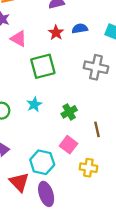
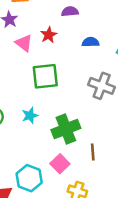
red star: (56, 33) -> (49, 35), moved
green cross: (69, 112) -> (66, 129), size x1.6

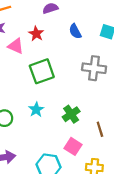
blue semicircle: (91, 42) -> (75, 31), turned -104
green cross: (66, 129) -> (71, 114), size x0.7

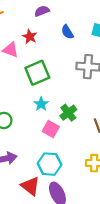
cyan star: (36, 110) -> (41, 104), moved
pink square: (73, 146) -> (51, 129), moved

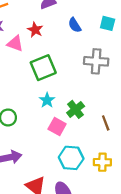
cyan hexagon: (49, 164) -> (71, 158), moved

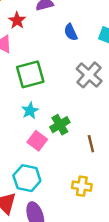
red star: (35, 30) -> (17, 20), moved
gray cross: (96, 61) -> (89, 75), turned 30
cyan hexagon: (71, 158) -> (27, 178), moved

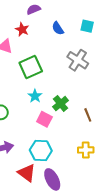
red star: (17, 20) -> (22, 29), moved

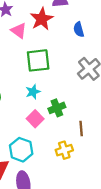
red star: (22, 29) -> (42, 19), size x1.5
yellow cross: (86, 150) -> (64, 150), moved, turned -35

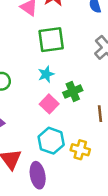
cyan hexagon: (21, 150) -> (51, 141), moved
yellow cross: (64, 150) -> (80, 150), moved, turned 35

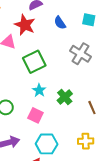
pink square: (49, 104) -> (35, 115), moved
cyan hexagon: (51, 141) -> (47, 144), moved

